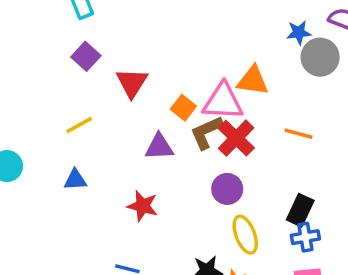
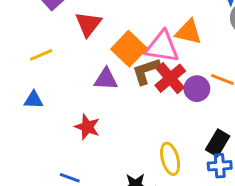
orange square: (183, 108) -> (129, 49), size x1.6
purple circle: (227, 189) -> (197, 89), moved

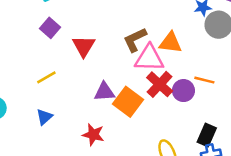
orange square: (129, 49) -> (128, 102), moved
brown L-shape: (146, 71) -> (135, 40), moved
blue triangle: (34, 100) -> (44, 117), turned -36

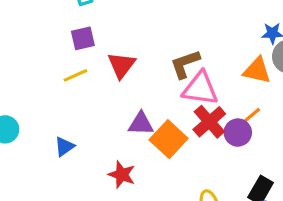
purple square: (50, 28) -> (83, 38), turned 30
orange triangle: (170, 43) -> (257, 70), moved
yellow line: (46, 77) -> (75, 75), moved
orange line: (204, 80) -> (250, 117), moved, turned -60

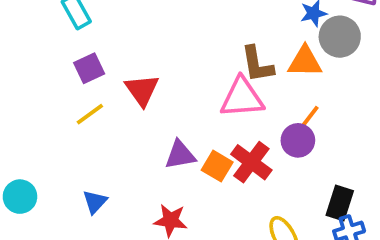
brown L-shape: (185, 64) -> (257, 64), moved, turned -68
red cross: (209, 122) -> (251, 162), moved
orange square: (169, 139) -> (217, 166), size x0.7

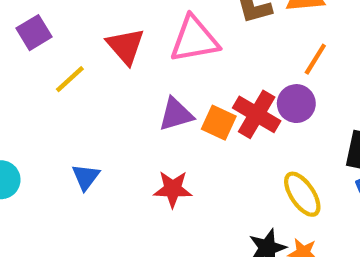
purple square: (89, 68) -> (34, 33), moved
pink triangle: (242, 98) -> (194, 39), moved
purple circle: (298, 140) -> (296, 104), moved

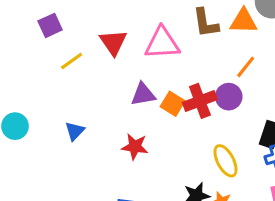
red cross: (257, 114) -> (200, 101), turned 32

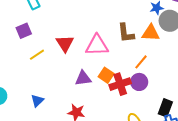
orange line: (246, 67) -> (141, 62), moved
orange square: (173, 104) -> (106, 75), moved

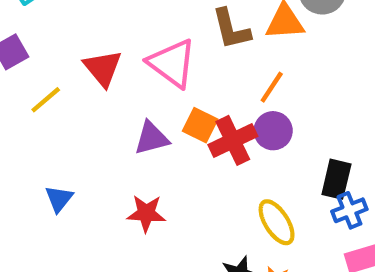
pink triangle: (97, 45) -> (172, 63), turned 45

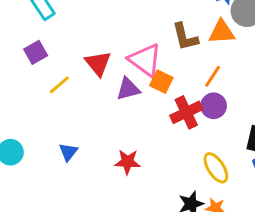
orange square: (200, 125) -> (161, 82), moved
purple triangle: (151, 138) -> (128, 89), moved

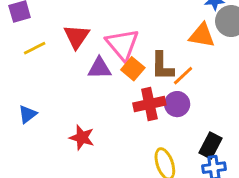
brown L-shape: (185, 37) -> (162, 66), moved

